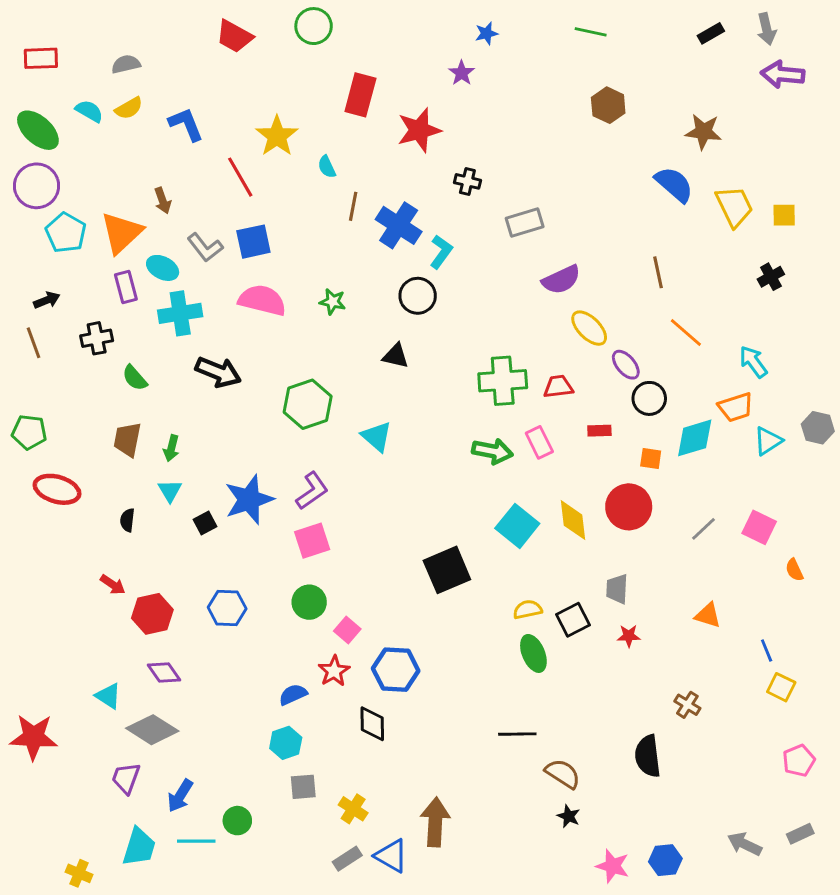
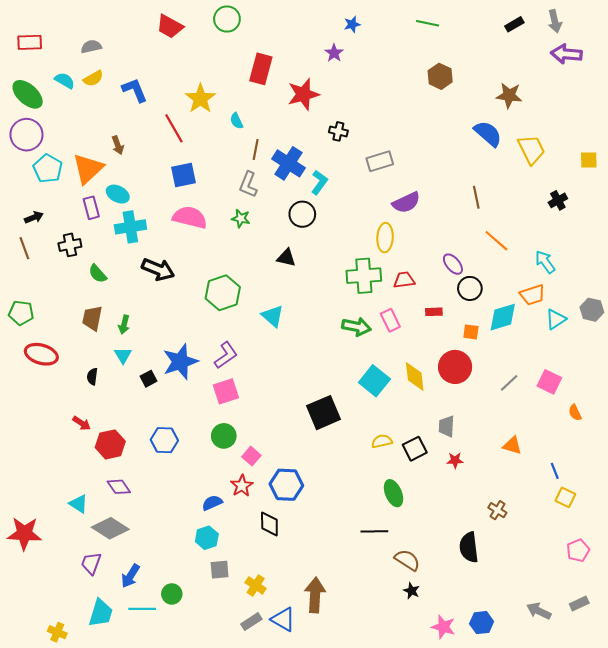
yellow square: (784, 215) -> (589, 160), moved
gray L-shape: (205, 247) -> (248, 185), moved, turned 60
yellow ellipse: (589, 328) -> (385, 238), moved, turned 48
green ellipse: (533, 653) -> (394, 493), moved

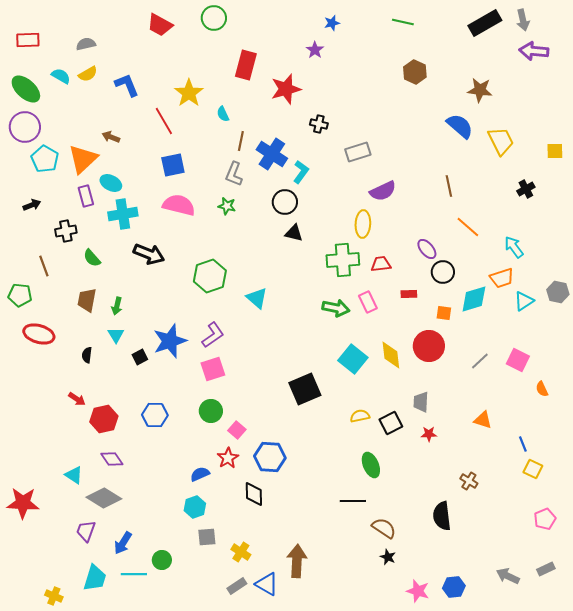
black rectangle: (514, 24) -> (485, 23), size x1.8
brown arrow: (118, 145) -> (111, 137), turned 132
brown line: (24, 248) -> (44, 266), moved
black triangle: (286, 258) -> (294, 233), moved

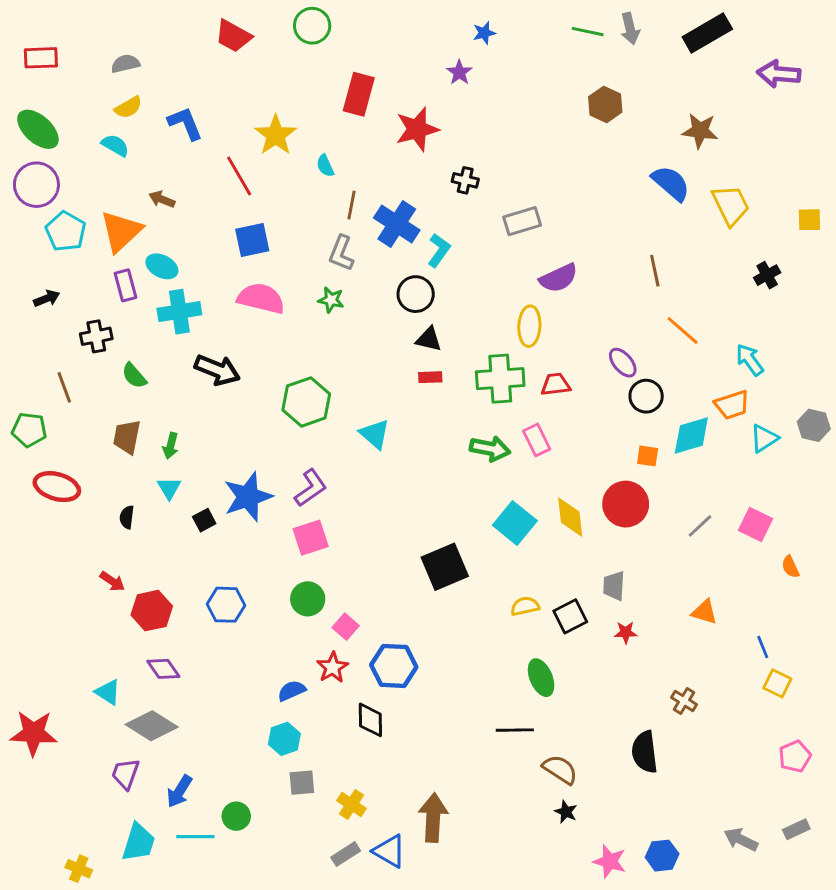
gray arrow: (523, 20) -> (630, 29), moved
cyan semicircle: (61, 76) -> (115, 145), moved
red rectangle: (409, 294) -> (430, 377), moved

